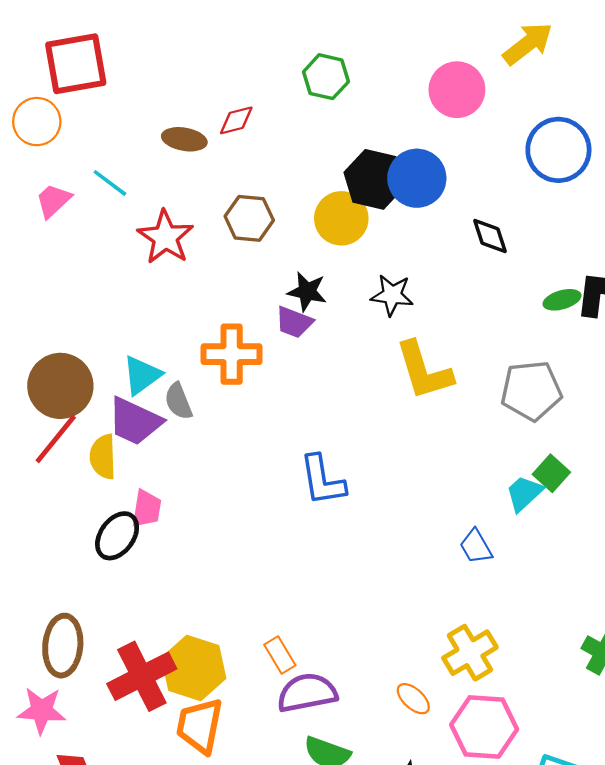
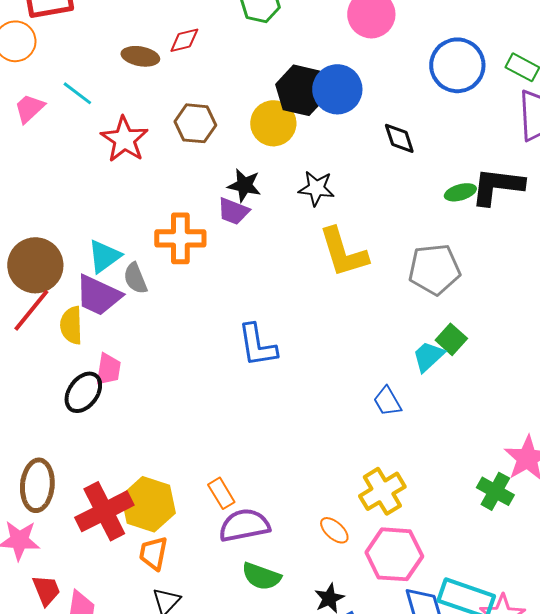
orange trapezoid: (200, 726) -> (153, 553), size x0.7

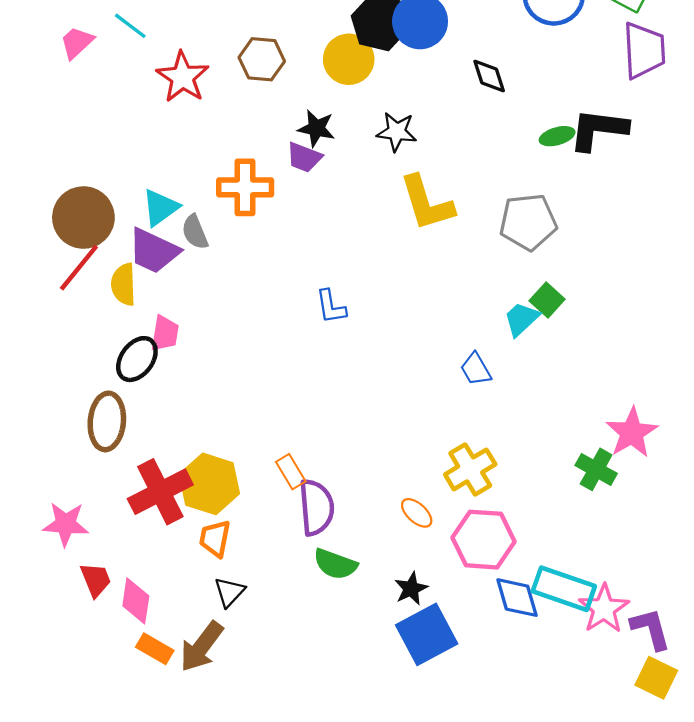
blue L-shape: (257, 345) -> (331, 307), size x0.7
brown ellipse: (37, 485) -> (107, 421), moved
purple semicircle: (244, 525) -> (316, 507), turned 96

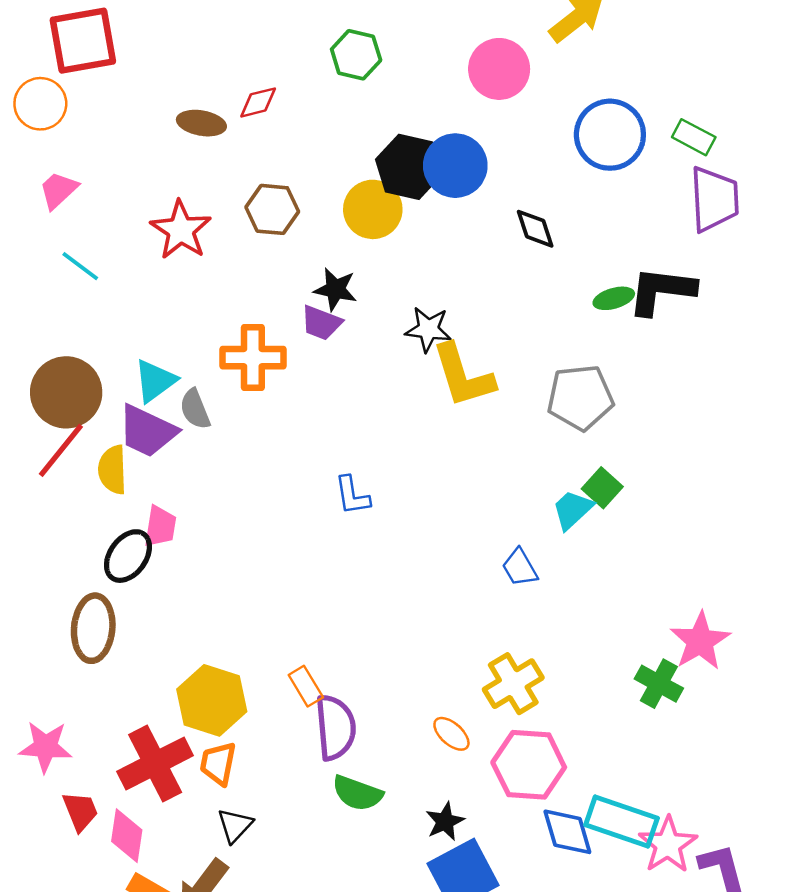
cyan line: (130, 26) -> (80, 266), moved
black star: (397, 132) -> (428, 329), moved
red cross: (160, 492) -> (155, 763), moved

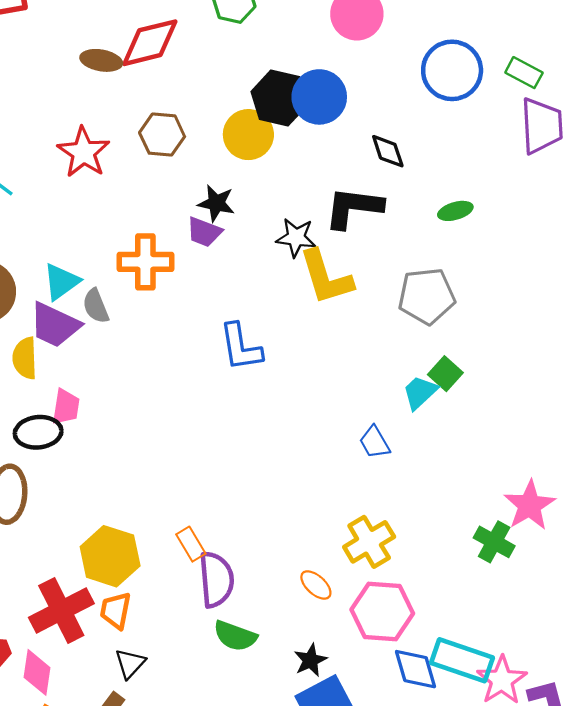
red diamond: (258, 102) -> (150, 43), size x1.8
black L-shape: (661, 291) -> (354, 208), moved
blue L-shape: (352, 495) -> (241, 347), moved, size x1.4
black ellipse: (128, 556) -> (38, 432), turned 48

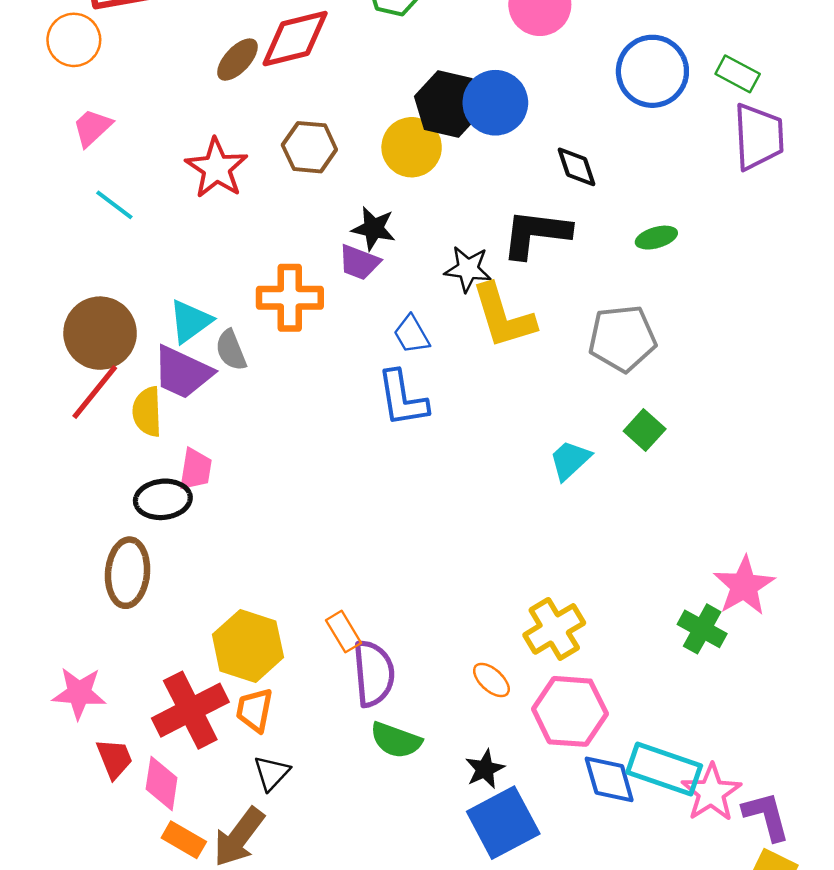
brown ellipse: (101, 60) -> (237, 60), turned -57
cyan trapezoid: (420, 392) -> (570, 460), moved
blue trapezoid: (375, 442) -> (412, 334), moved

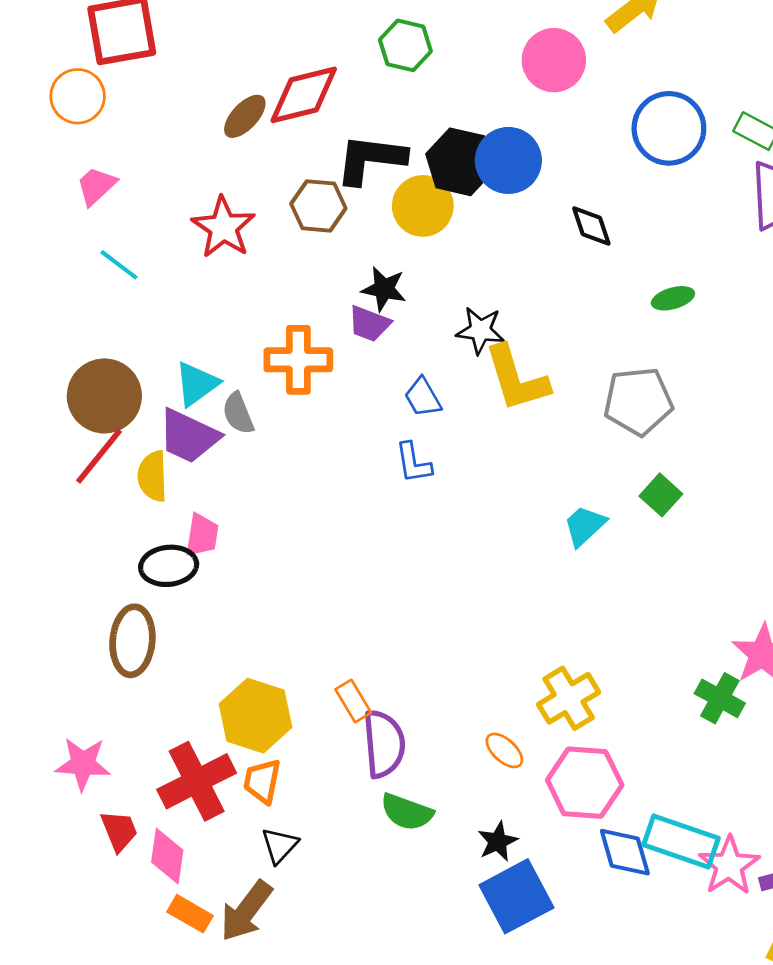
black L-shape: (536, 234) -> (371, 159), moved
blue L-shape: (402, 399) -> (413, 463), size x0.7

